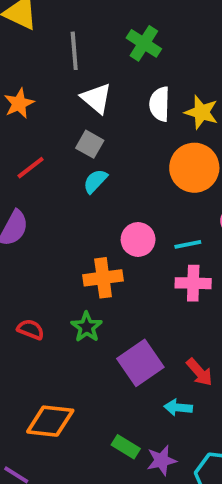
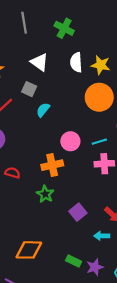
gray line: (74, 51) -> (24, 23), moved
gray square: (90, 144) -> (29, 89), moved
red semicircle: (31, 329) -> (12, 173), moved
purple square: (140, 363) -> (78, 212), size x0.7

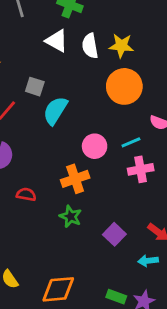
white triangle: (40, 62) -> (57, 41), moved
cyan semicircle: (43, 110) -> (55, 111), size x1.5

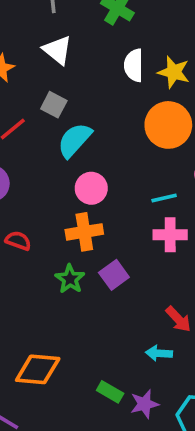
white triangle: (57, 41) -> (57, 50), moved
pink circle: (95, 146) -> (91, 188), moved
purple square: (114, 234) -> (114, 275), moved

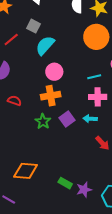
cyan arrow: (159, 353) -> (90, 119), moved

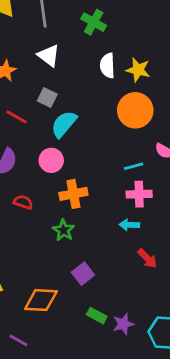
red line: (11, 39) -> (16, 117), turned 70
pink circle: (54, 72) -> (51, 160), moved
purple square: (67, 119) -> (83, 274), moved

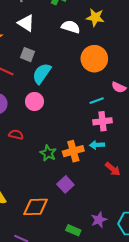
white semicircle: (107, 66) -> (71, 27), turned 114
yellow star: (138, 70) -> (95, 17), moved
orange cross: (73, 194) -> (73, 151), moved
green rectangle: (97, 316) -> (73, 230), moved

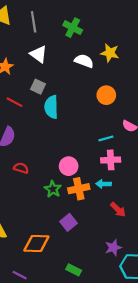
orange circle: (94, 59) -> (106, 95), size x0.7
cyan semicircle: (42, 73) -> (51, 107), turned -40
pink circle: (34, 101) -> (69, 166), moved
purple star: (99, 220) -> (113, 248), moved

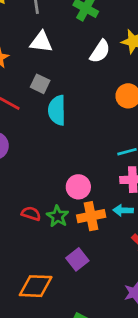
white triangle: (39, 54) -> (41, 42), turned -30
white semicircle: (84, 61) -> (100, 51), turned 102
red semicircle: (21, 168) -> (31, 214), moved

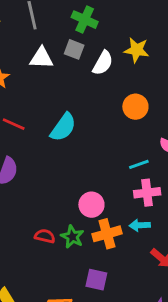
gray square: (40, 84) -> (74, 49), moved
cyan semicircle: (57, 110) -> (63, 127), turned -140
purple square: (77, 259) -> (96, 280), turned -35

